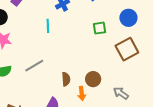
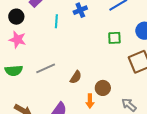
cyan line: (48, 26) -> (56, 21), moved
brown semicircle: (66, 79) -> (76, 77), moved, turned 32

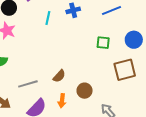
gray line: (46, 68) -> (28, 84), moved
orange arrow: (90, 101) -> (62, 101), moved

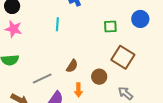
cyan line: (48, 18) -> (57, 24), moved
brown square: (125, 70) -> (123, 57), moved, turned -35

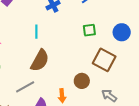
blue circle: (140, 19) -> (122, 32), moved
brown semicircle: (72, 66) -> (40, 60), moved, size x1.6

